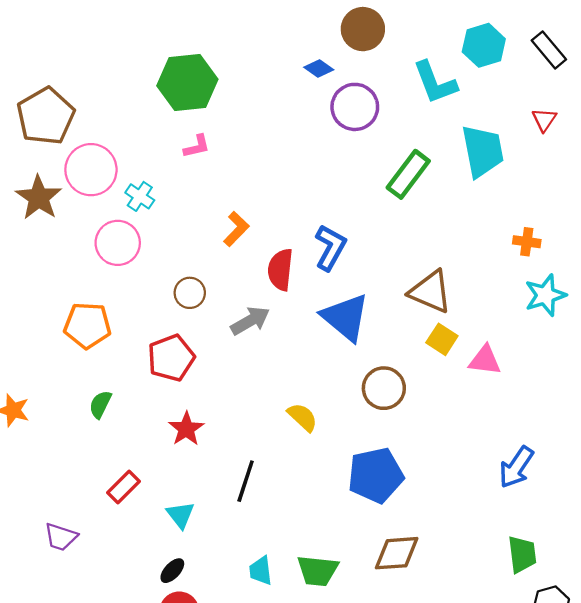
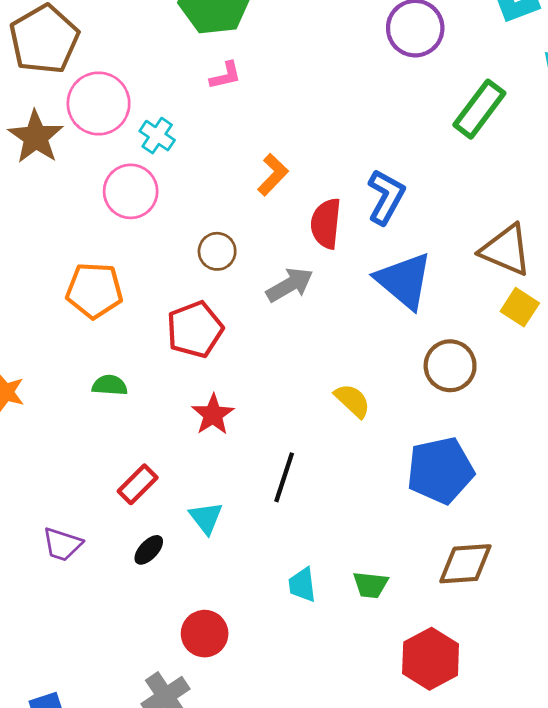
green semicircle: (100, 404) -> (110, 385), turned 68
black ellipse: (172, 571) -> (149, 550), moved
green trapezoid: (318, 571) -> (371, 585), size x0.7

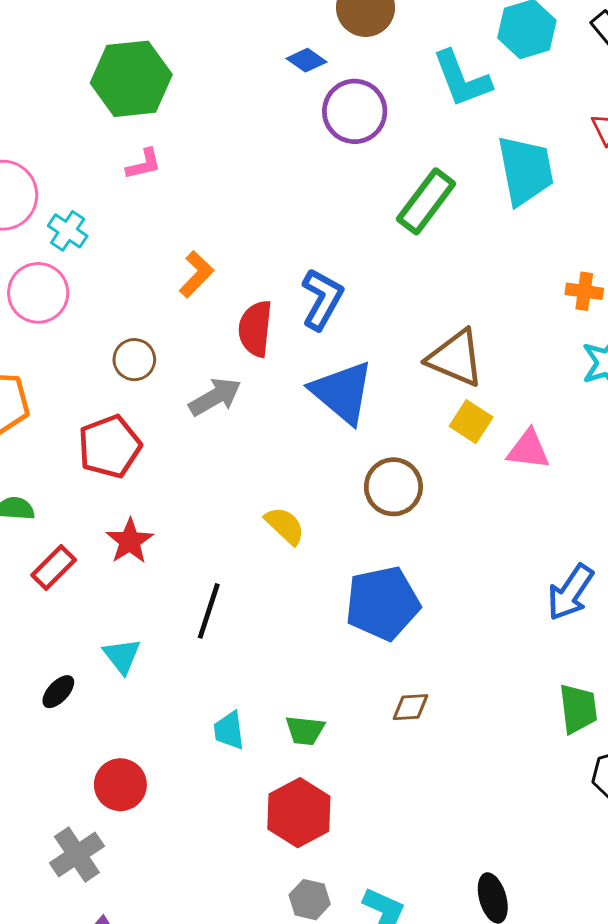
red rectangle: (138, 484) -> (54, 568), moved
brown diamond: (465, 564) -> (411, 707), size x0.6
red hexagon: (431, 659) -> (299, 813), moved

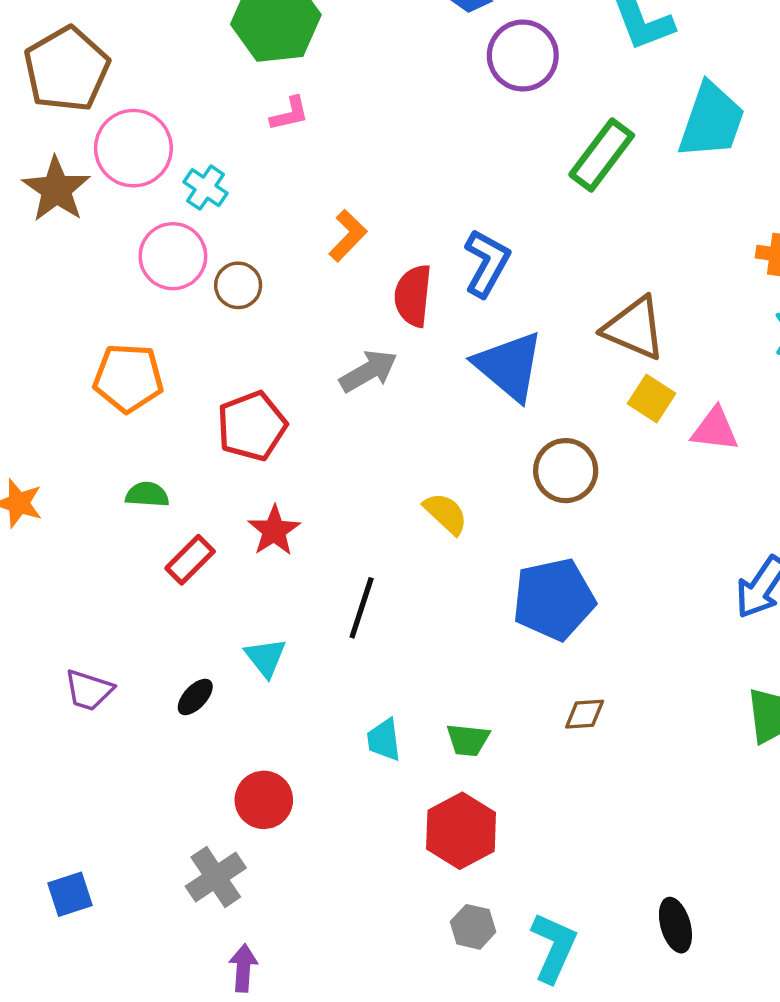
cyan trapezoid: (525, 170) -> (711, 121), turned 30
brown circle: (134, 360) -> (238, 285), moved

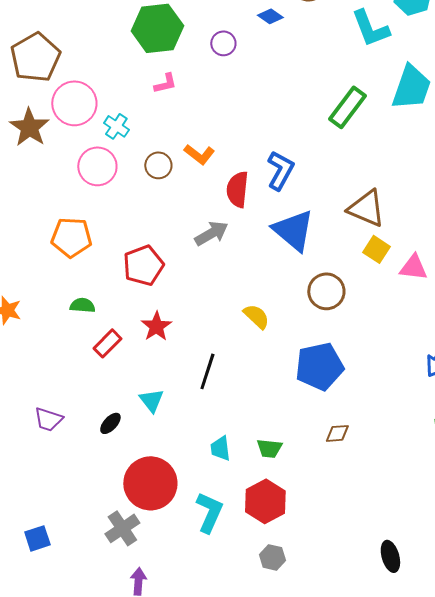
purple circle: (523, 56) -> (223, 43), moved, size x0.6
orange L-shape: (348, 236) -> (199, 154), turned 84
brown circle: (238, 285) -> (158, 165), moved
red circle: (264, 800) -> (150, 483), size x1.6
cyan L-shape: (554, 947) -> (209, 512), moved

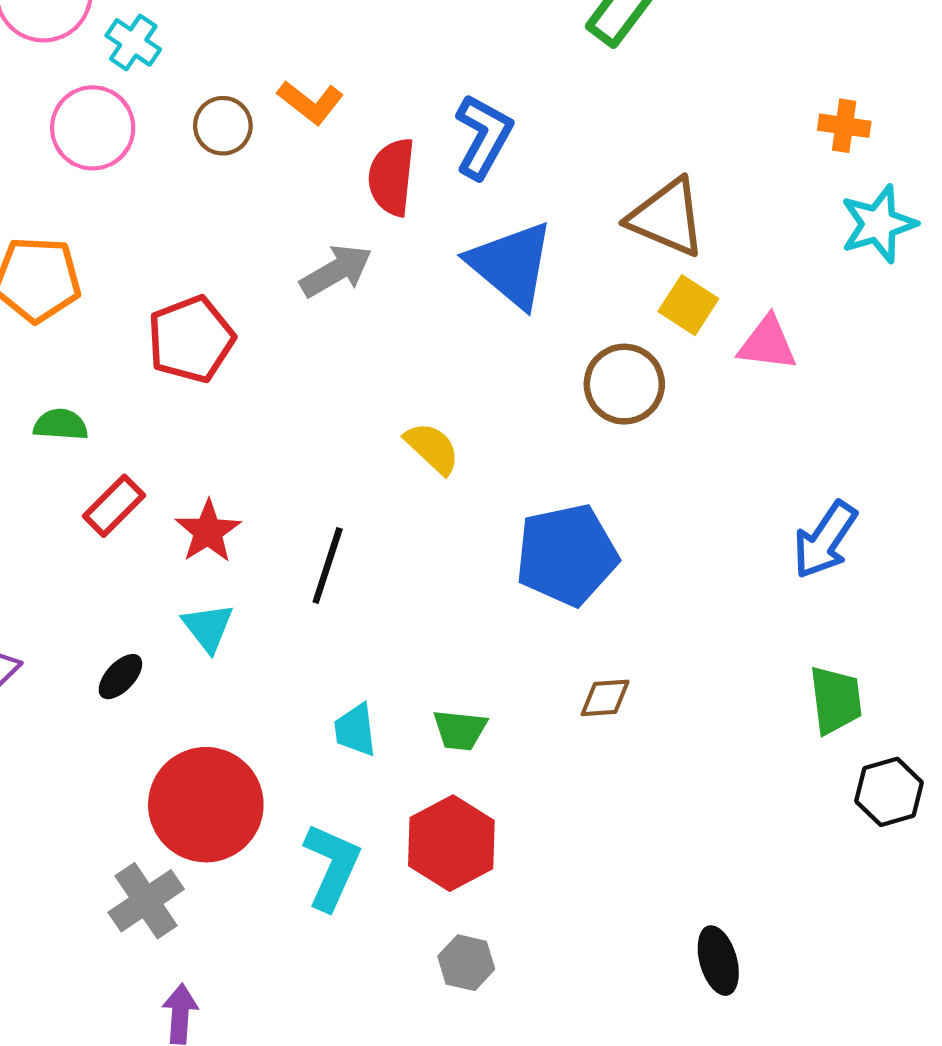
brown circle: (326, 291) -> (624, 384), moved
red star: (156, 326) -> (208, 531), moved

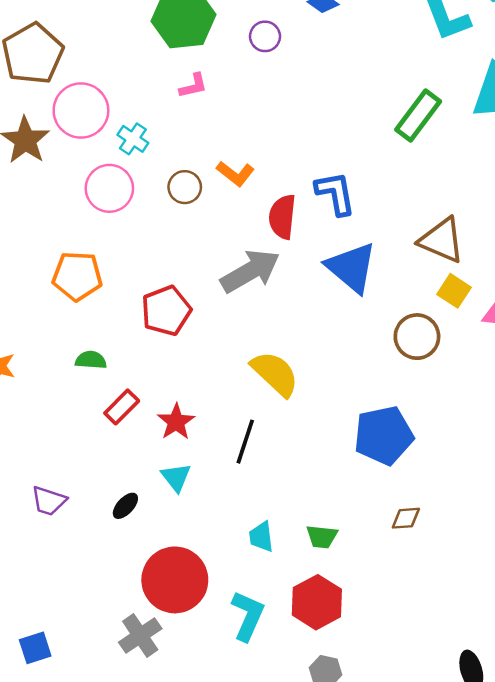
blue L-shape: (483, 136) -> (335, 193), turned -39
gray arrow: (336, 271) -> (250, 271), size x1.4
yellow semicircle: (432, 448) -> (275, 374), moved, size x1.5

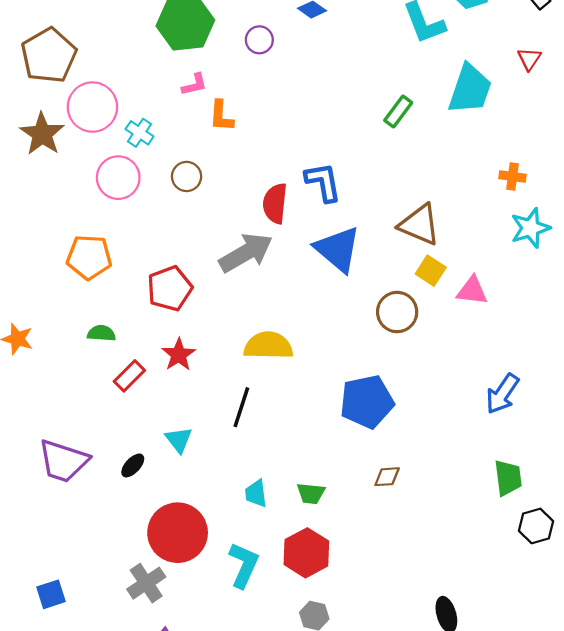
green rectangle: (418, 115) -> (398, 112), size x0.7
orange L-shape: (235, 174) -> (221, 116), moved, turned 56
yellow semicircle: (275, 374) -> (268, 346), turned -42
red star: (176, 422) -> (179, 355), moved
purple trapezoid: (49, 501) -> (63, 461), size x1.6

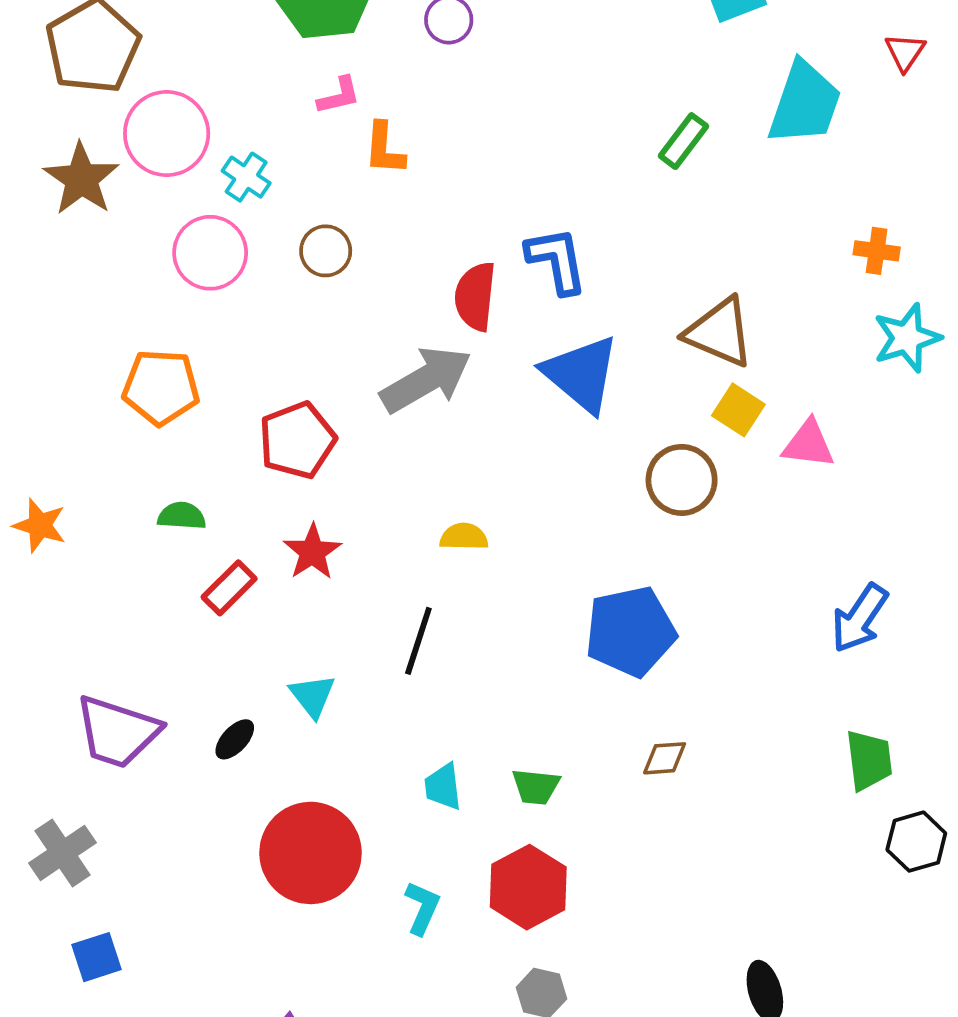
yellow semicircle: (268, 346) -> (464, 537), size x0.6
cyan L-shape: (244, 565) -> (422, 908), size x0.7
gray cross: (146, 583) -> (62, 853), moved

